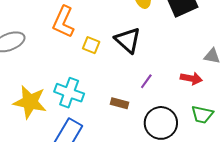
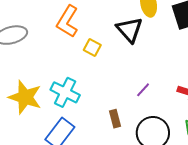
black triangle: (128, 40) -> (129, 30), moved
brown rectangle: (120, 103) -> (115, 119), moved, turned 54

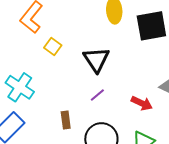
black triangle: (129, 30) -> (96, 60), moved

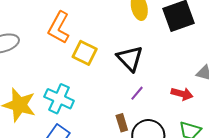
yellow square: (53, 46) -> (85, 53), size x1.4
brown rectangle: (66, 120) -> (122, 123), moved

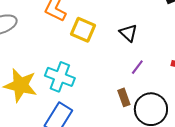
black triangle: (130, 58) -> (128, 33), size x0.7

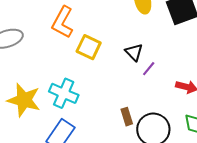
purple line: (137, 67) -> (149, 69), moved

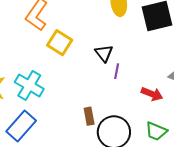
purple line: (149, 69) -> (117, 71), turned -35

